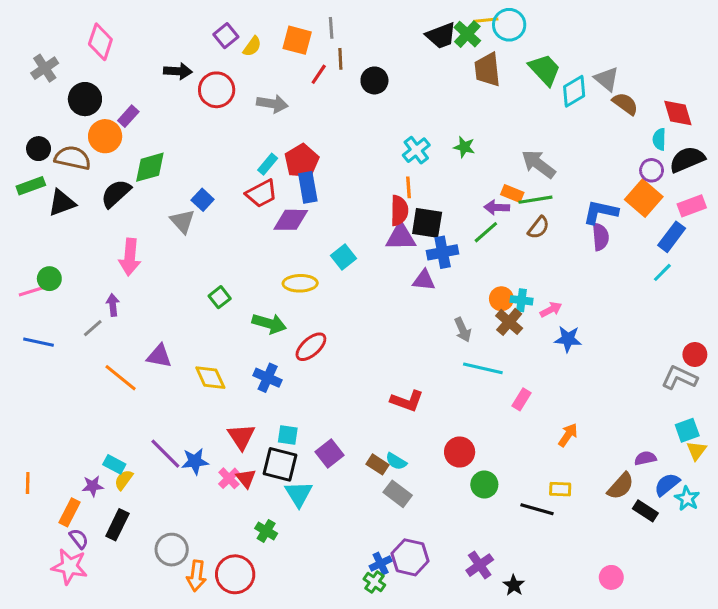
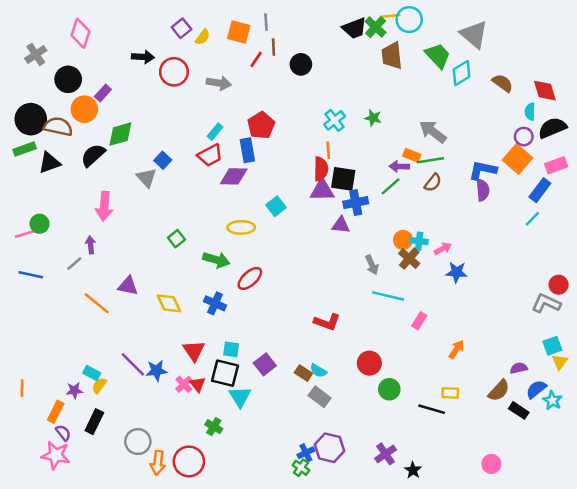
gray triangle: (607, 79) -> (474, 34), moved, size x1.4
black circle: (39, 149) -> (31, 119), size x1.6
red pentagon: (302, 161) -> (261, 125), moved

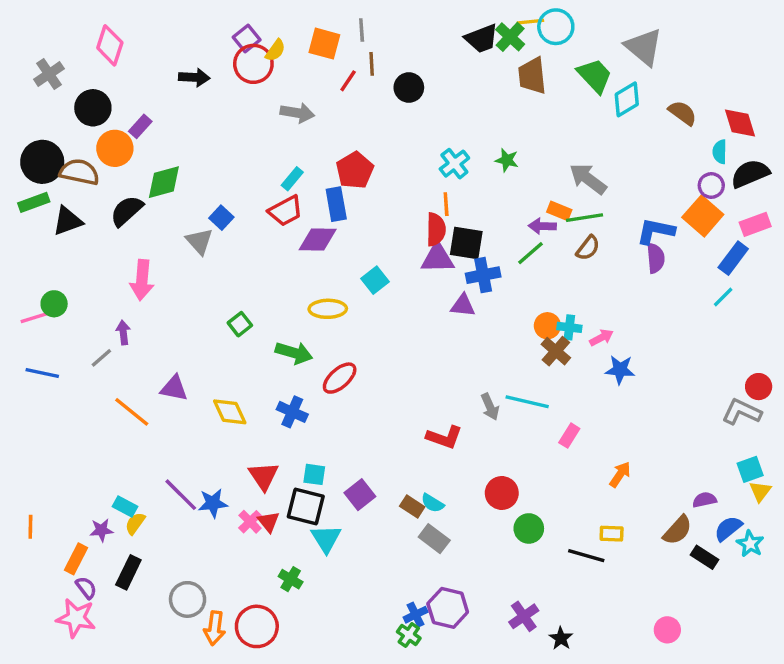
red circle: (174, 72) -> (253, 64), moved
gray arrow: (372, 265) -> (490, 407), moved

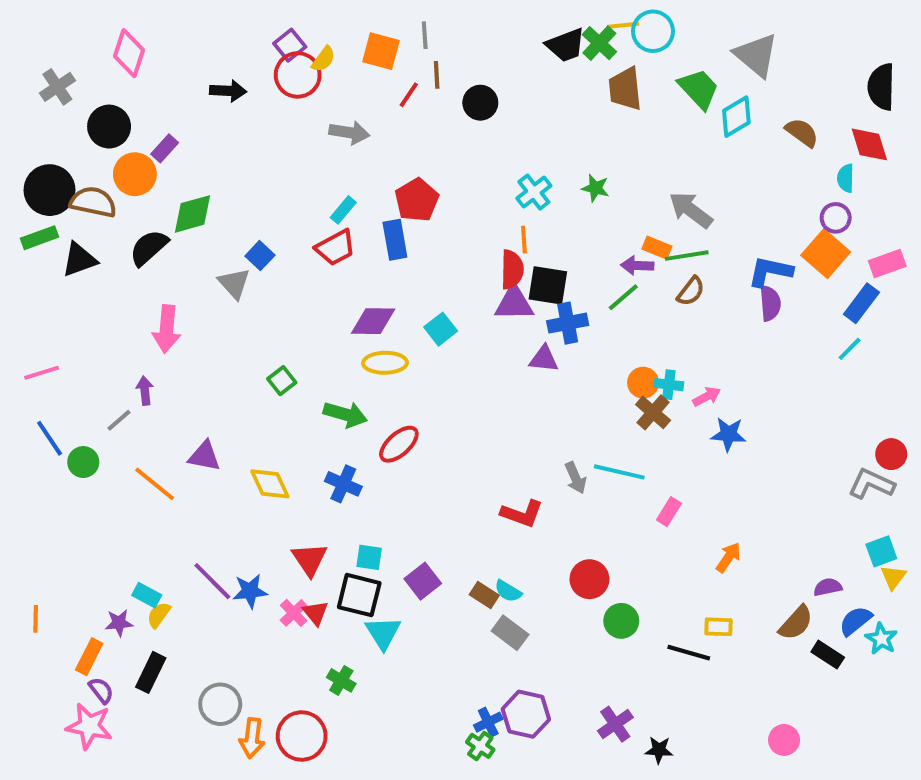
black semicircle: (750, 174) -> (881, 87), moved, turned -66
purple diamond: (318, 240) -> (373, 321), moved
green circle: (54, 304) -> (83, 462), moved
blue line: (42, 373) -> (50, 438), turned 44
black star: (561, 638) -> (659, 750), turned -30

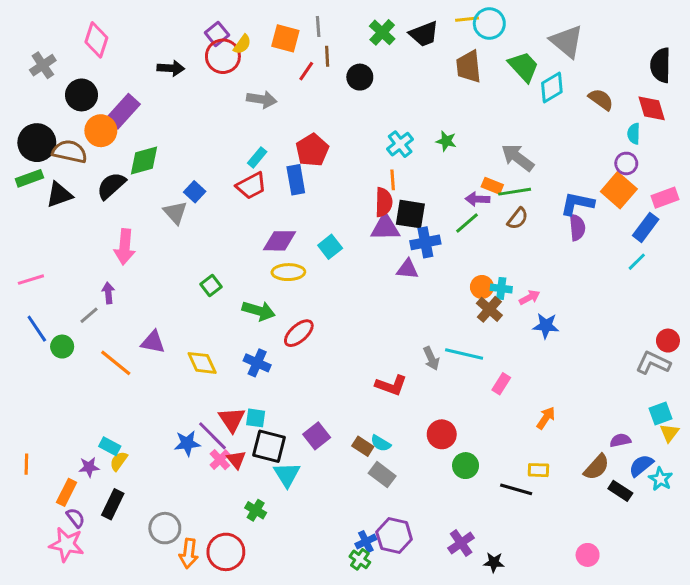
green cross: (599, 43) -> (382, 32), moved
purple rectangle: (165, 148) -> (123, 111), size x1.6
cyan square: (369, 557) -> (256, 418), moved
purple line: (212, 581) -> (212, 436), moved

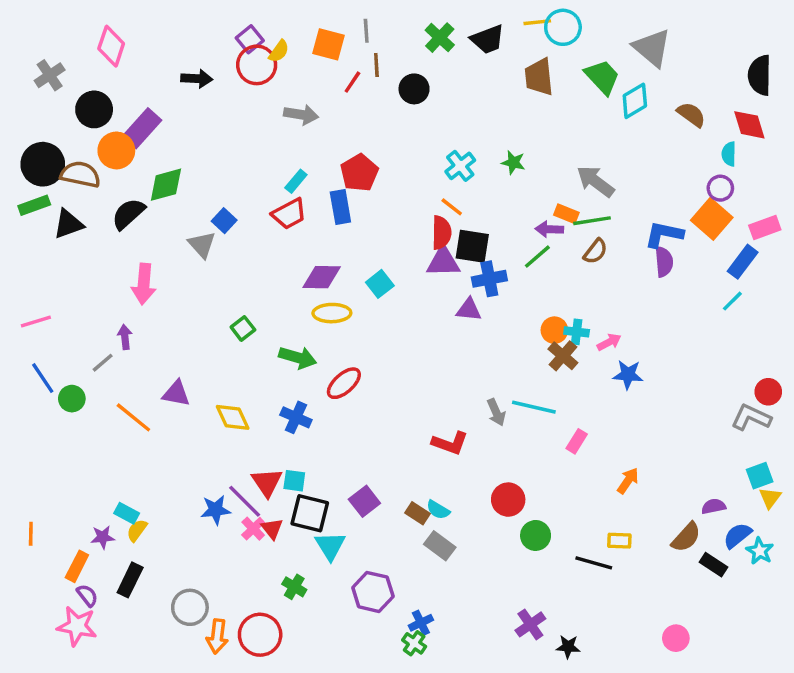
orange line: (393, 180) -> (452, 207), turned -48
purple hexagon: (394, 536) -> (373, 592), moved

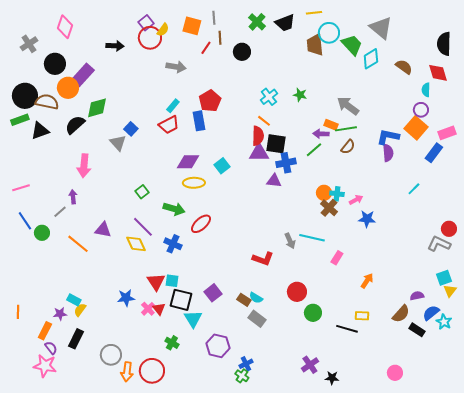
cyan circle: (563, 27) -> (329, 33), moved
cyan line: (732, 301) -> (414, 189), moved
purple line: (245, 501) -> (143, 227), moved

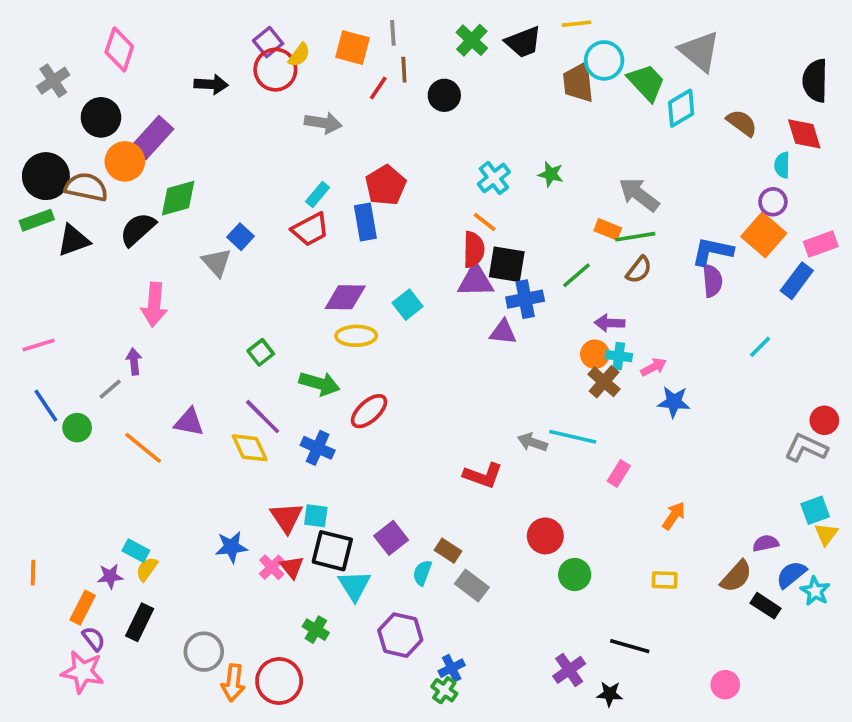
purple arrow: (321, 134) -> (610, 323), moved
gray arrow: (290, 241) -> (532, 442), turned 133
cyan semicircle: (256, 298) -> (422, 573), moved, turned 80
black line: (347, 329) -> (630, 646), moved

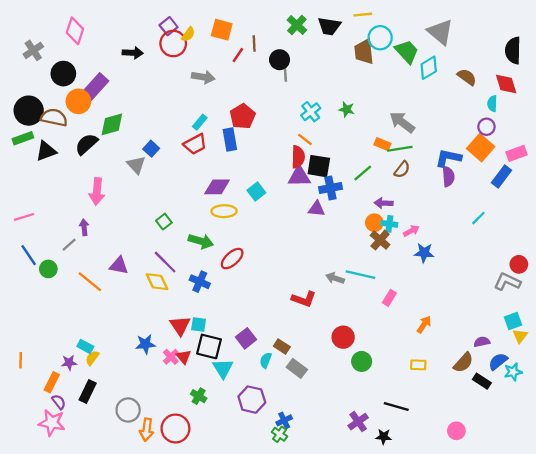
gray line: (393, 33) -> (285, 74), moved
black trapezoid: (523, 42) -> (329, 26), turned 30
cyan star: (815, 591) -> (513, 372), turned 30

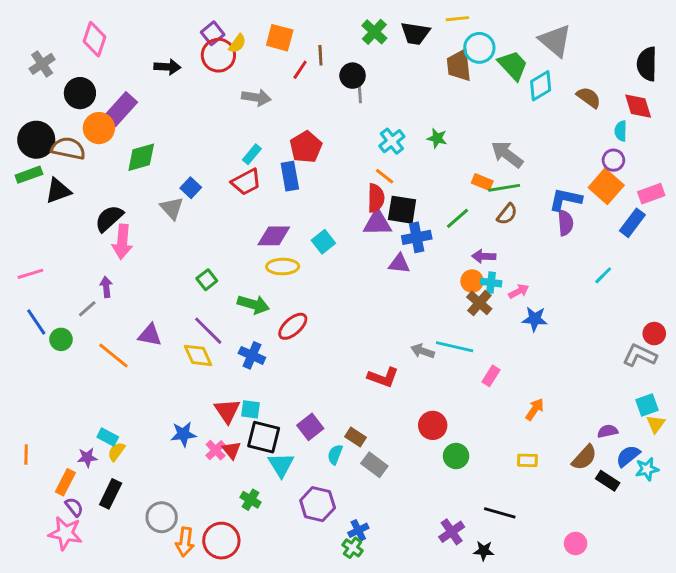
black semicircle: (86, 144) -> (109, 218), moved

